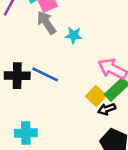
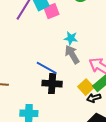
gray arrow: (46, 23) -> (72, 54), moved
black cross: (17, 76) -> (52, 84), moved

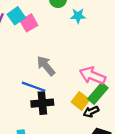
cyan star: (71, 38) -> (78, 16), moved
gray arrow: (72, 54) -> (46, 66), moved

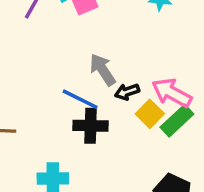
yellow square: (80, 101) -> (150, 114), moved
black arrow: (91, 112) -> (127, 92), moved

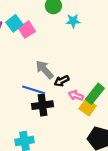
pink arrow: (172, 93) -> (76, 96), moved, size x0.6
yellow square: (150, 114) -> (88, 107), moved

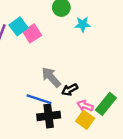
yellow square: (88, 107) -> (85, 120), moved

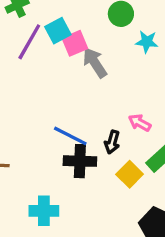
gray arrow: (51, 77) -> (95, 63), moved
black arrow: (70, 90) -> (112, 142), moved, turned -56
pink arrow: (85, 106) -> (140, 123), moved

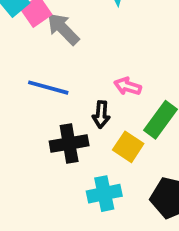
blue line: (70, 136) -> (48, 88), moved
cyan cross: (44, 211) -> (104, 194), moved

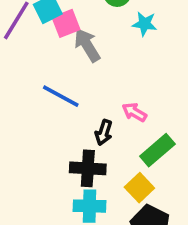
black cross: (69, 143) -> (88, 168), moved
yellow square: (128, 147) -> (139, 188), moved

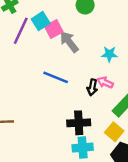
cyan star: (145, 24) -> (109, 54), moved
black arrow: (104, 132) -> (92, 87), moved

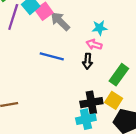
pink arrow: (105, 82) -> (94, 44), moved
black cross: (79, 123) -> (91, 103), moved

